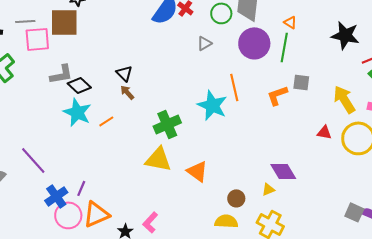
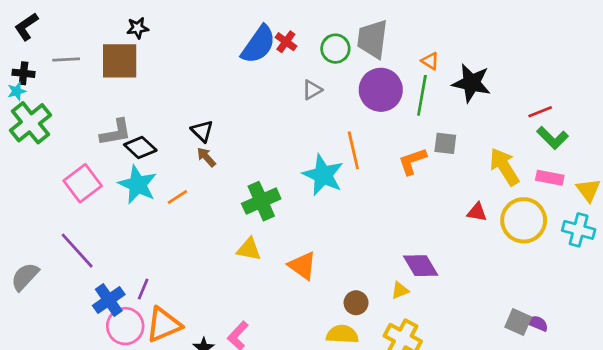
black star: (345, 35) -> (471, 83), moved
pink square: (37, 39) -> (83, 183), moved, turned -32
yellow triangle: (158, 159) -> (249, 249), size x0.7

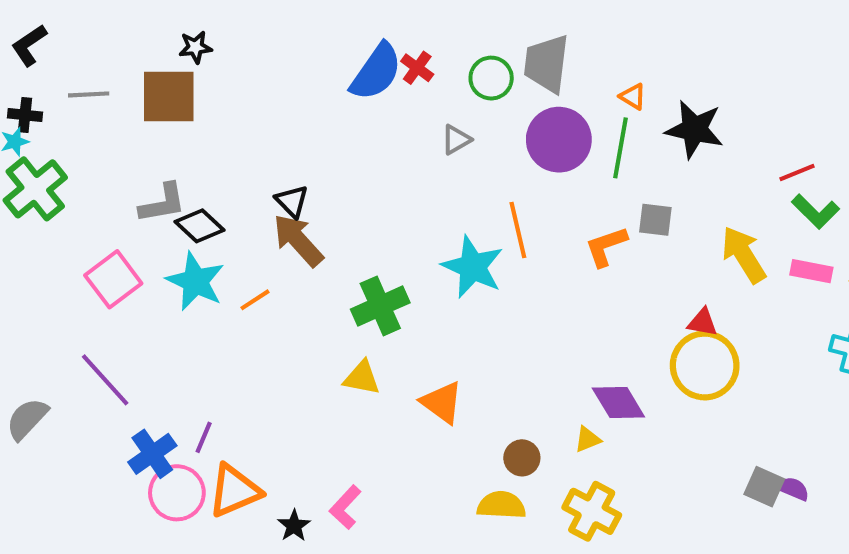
brown arrow: (206, 157) -> (298, 240), size x1.8
yellow circle: (524, 220) -> (705, 366), moved

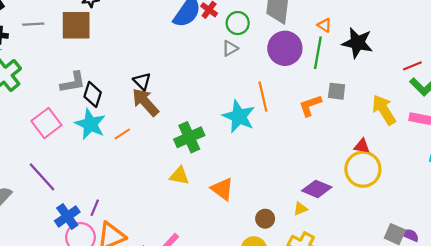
green circle: (491, 78) -> (238, 23), moved
black diamond: (200, 226) -> (93, 94), turned 65
purple diamond: (618, 402) -> (317, 189), turned -36

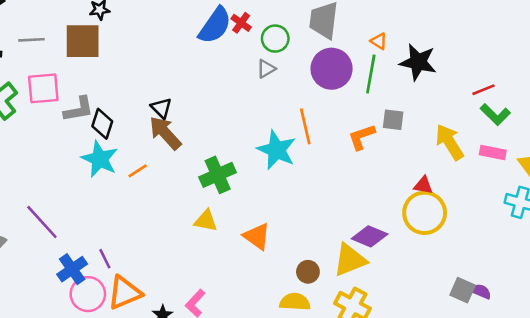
pink square: (46, 123) -> (43, 88), moved, turned 32
purple line: (95, 208) -> (105, 259), turned -49
yellow triangle: (300, 209) -> (350, 260), size x2.0

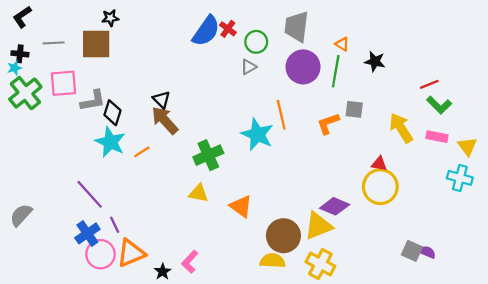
black star: (418, 62) -> (375, 61), size x0.7
purple line: (42, 222) -> (90, 194), moved
brown circle: (308, 272) -> (283, 236), size x1.8

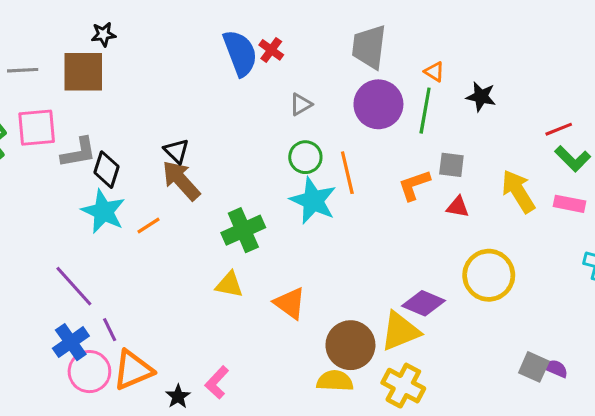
blue semicircle: (206, 31) -> (240, 53), turned -56
green circle: (256, 42) -> (305, 157), moved
red triangle: (379, 164) -> (458, 207), moved

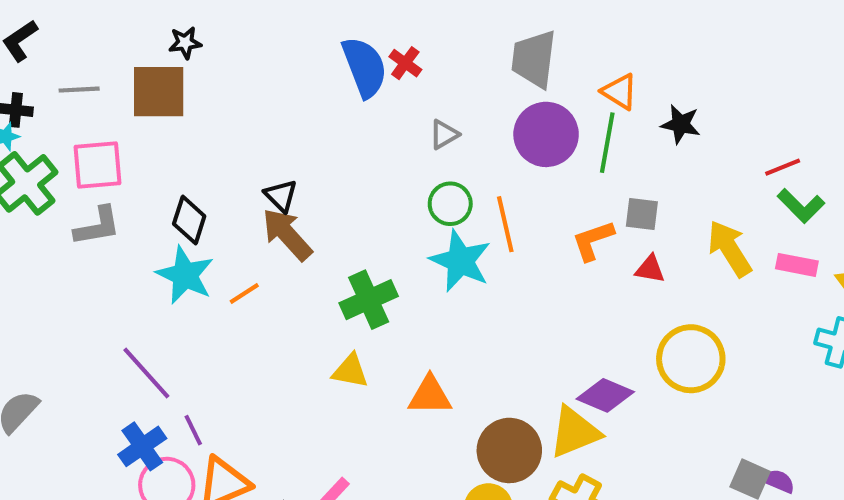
orange triangle: (434, 72) -> (619, 92), size x1.4
gray L-shape: (79, 152) -> (97, 226), moved
orange triangle: (290, 303) -> (430, 395), turned -36

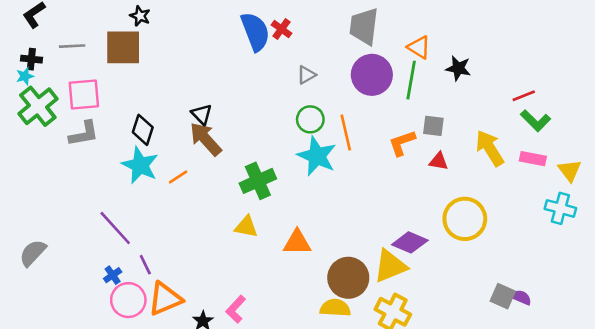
black star: (185, 43) -> (140, 16), turned 30
blue cross: (142, 446) -> (113, 275), size x0.6

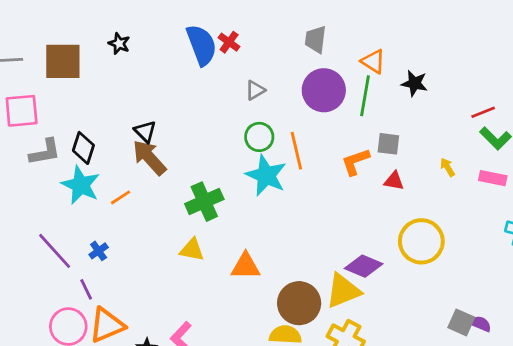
black star: (140, 16) -> (119, 44), moved
gray trapezoid: (364, 26) -> (316, 39), size x0.7
gray L-shape: (84, 134) -> (45, 152), moved
yellow arrow: (490, 148) -> (447, 167), size x0.5
blue cross: (113, 275) -> (99, 251), moved

